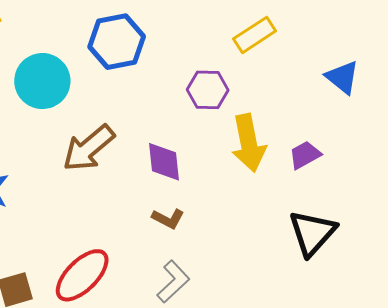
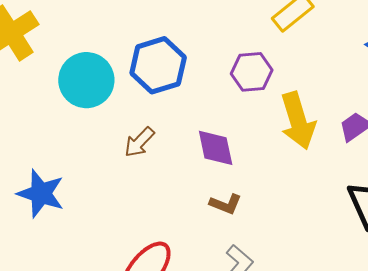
blue hexagon: (117, 42) -> (158, 65), moved
brown arrow: (89, 148) -> (139, 142), size x0.6

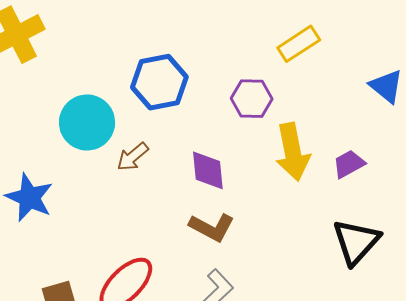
cyan circle: (86, 80) -> (87, 122), moved
brown L-shape: (226, 204) -> (212, 227), size x1.4

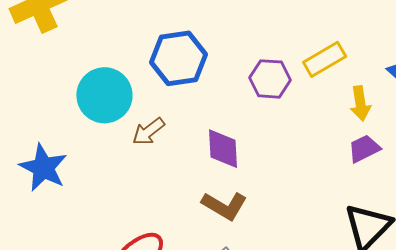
yellow rectangle: (299, 44) -> (325, 59), moved
yellow arrow: (293, 152) -> (360, 103), moved, size x0.6

